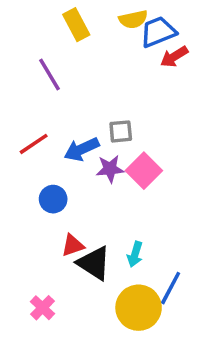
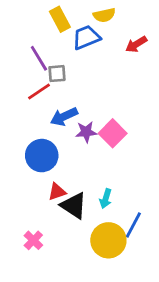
blue trapezoid: (158, 32) -> (86, 37), moved
gray square: (121, 131) -> (57, 74), moved
red line: (34, 144) -> (39, 92), moved
blue circle: (53, 199) -> (42, 156), size x1.5

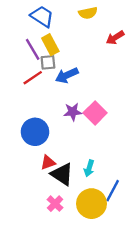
yellow rectangle: (60, 19) -> (50, 45), moved
blue trapezoid: (86, 37) -> (42, 16), moved, turned 55
blue arrow: (64, 117) -> (67, 75), moved
pink cross: (33, 240) -> (55, 204), moved

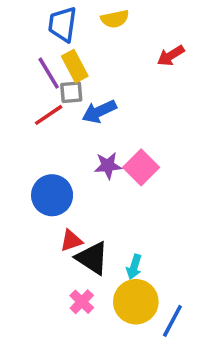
yellow semicircle: (88, 13) -> (115, 19), moved
blue trapezoid: (42, 16) -> (63, 24), turned -115
cyan arrow: (89, 168) -> (134, 267), moved
blue line: (113, 191) -> (172, 321), moved

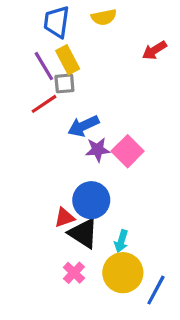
blue arrow: (99, 111) -> (83, 126), moved
blue circle: (52, 195) -> (91, 200), moved

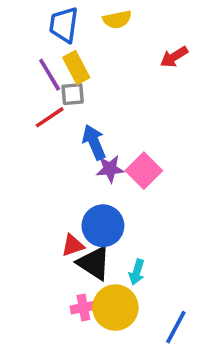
blue arrow: (83, 126) -> (94, 142), turned 92
pink cross: (74, 273) -> (83, 308), turned 35
yellow circle: (123, 273) -> (115, 308), moved

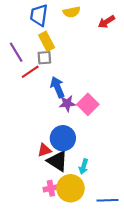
red arrow: (174, 57) -> (106, 22), moved
purple line: (50, 75) -> (16, 52), moved
blue line: (176, 327) -> (108, 200), turned 60

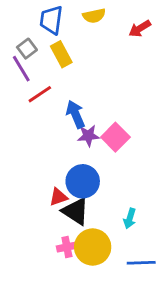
gray square: (44, 58) -> (27, 49), moved, turned -32
cyan arrow: (84, 166) -> (130, 218), moved

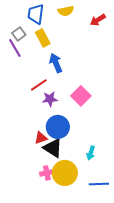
red line: (40, 94) -> (39, 85), moved
blue arrow: (76, 114) -> (56, 63), moved
purple star: (88, 136) -> (50, 99), moved

